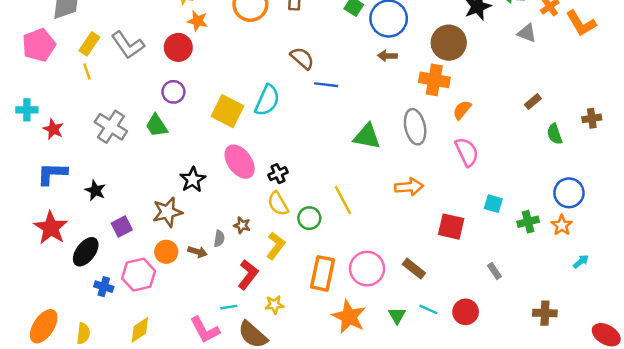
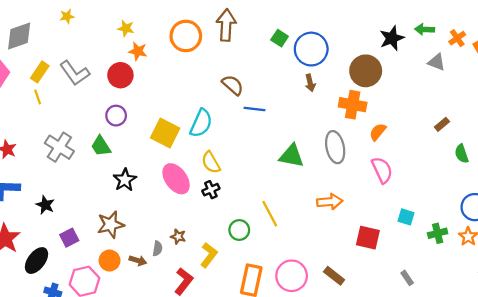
brown arrow: (387, 56) -> (310, 83), turned -105
black star: (193, 180) -> (125, 180), moved
yellow semicircle: (278, 204) -> (211, 162), moved

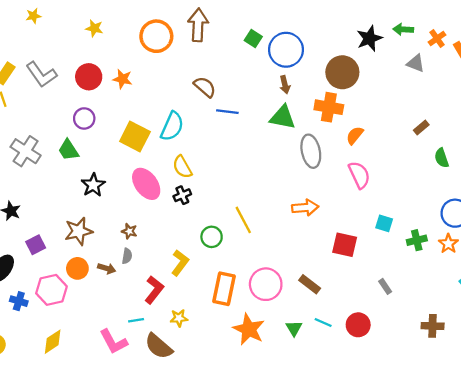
orange star: (138, 51) -> (123, 79), moved
green triangle: (292, 156) -> (283, 117), moved
brown star: (178, 237) -> (129, 231), moved

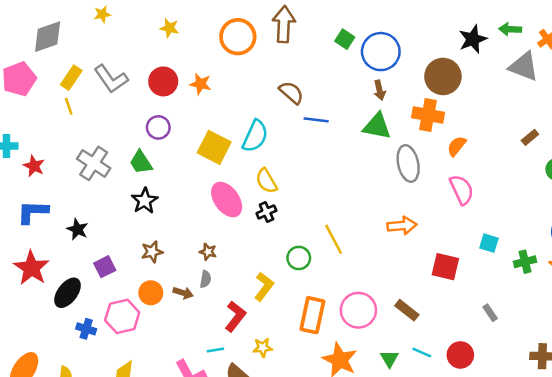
gray triangle: (416, 63) -> (524, 67), size x1.5
black star: (93, 185) -> (145, 201), moved
brown star: (79, 231) -> (152, 252), size x0.7

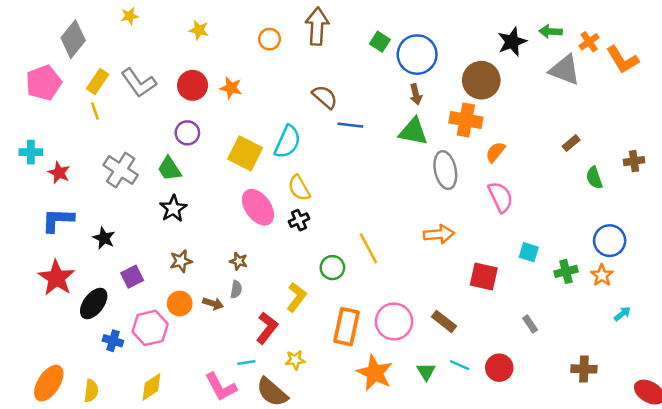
gray diamond: (48, 37) -> (73, 39), turned -32
orange circle: (238, 37) -> (270, 39), size x0.6

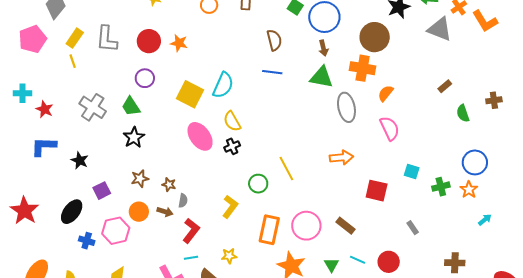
gray L-shape: (139, 83) -> (107, 39), turned 40
brown semicircle: (325, 97) -> (274, 40), moved, turned 35
brown star: (239, 261) -> (169, 185), moved
red star: (56, 278) -> (24, 211), moved
red L-shape: (267, 328) -> (191, 231), moved

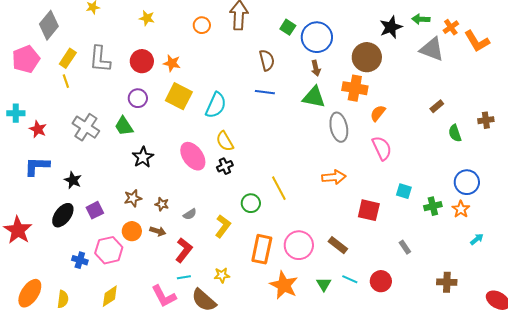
yellow square: (190, 94) -> (179, 96), moved
black star: (134, 137) -> (143, 157), moved
gray semicircle: (183, 201) -> (190, 214), moved, turned 48
black ellipse: (72, 212) -> (63, 215), moved

